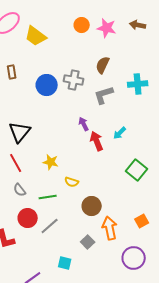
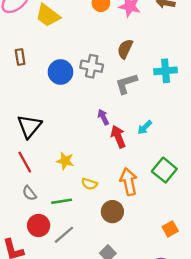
orange arrow: (110, 228) -> (129, 182), moved

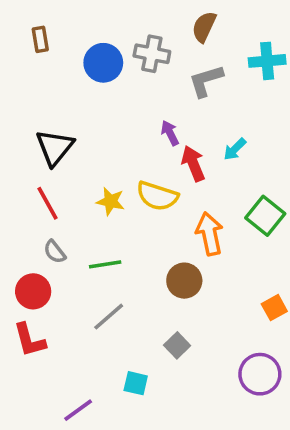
yellow semicircle: (89, 184) -> (157, 196), moved, size x1.6
red circle: (39, 225) -> (33, 291), moved

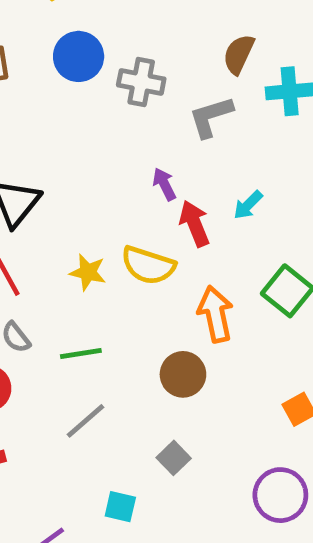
brown semicircle: (204, 27) -> (239, 54), moved
blue circle: (103, 63) -> (79, 56), moved

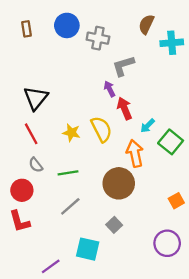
gray L-shape: (211, 117) -> (123, 66), moved
cyan arrow: (248, 205) -> (148, 126), moved
yellow semicircle: (148, 265) -> (101, 129), turned -135
brown circle: (183, 374) -> (119, 183), size x1.4
cyan square: (120, 507) -> (88, 249), size x1.5

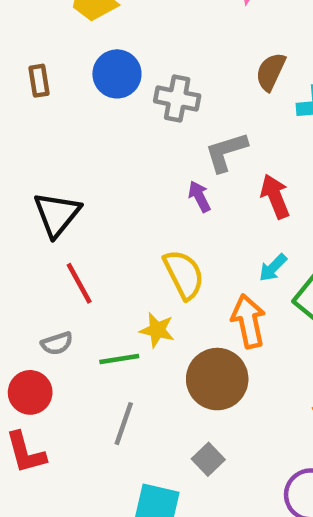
red arrow: (124, 108) -> (275, 196), moved
yellow star: (71, 133) -> (157, 330), moved
red line: (31, 134) -> (79, 283), moved
gray semicircle: (36, 165) -> (57, 343), turned -70
gray line: (70, 206) -> (124, 424), turned -30

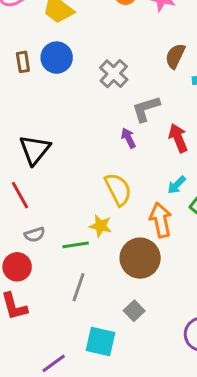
blue circle: (117, 74) -> (57, 58), moved
gray cross: (177, 98) -> (114, 74), turned 32
red line: (79, 283) -> (20, 195), moved

